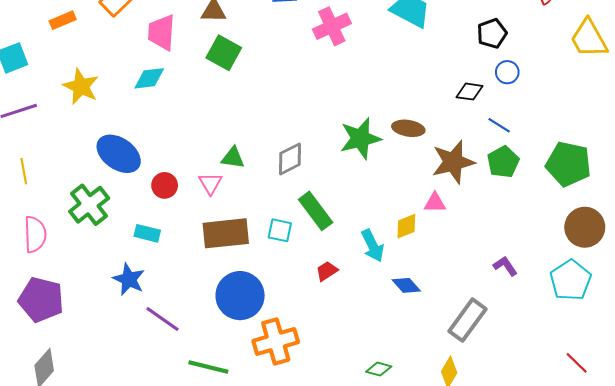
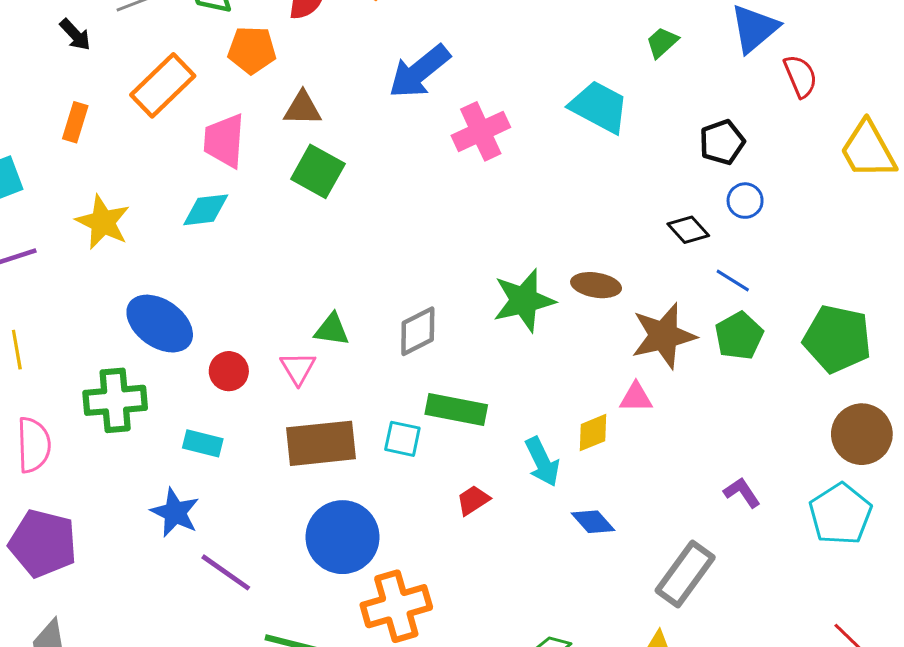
orange rectangle: (63, 20) -> (75, 122), turned -50
black diamond: (470, 92) -> (688, 230), turned 40
green cross: (89, 205) -> (115, 400), turned 33
green rectangle: (316, 211) -> (456, 410), turned -42

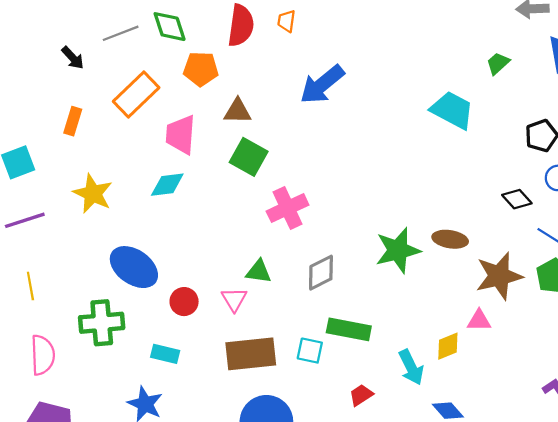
pink cross: (481, 131) -> (288, 208), moved

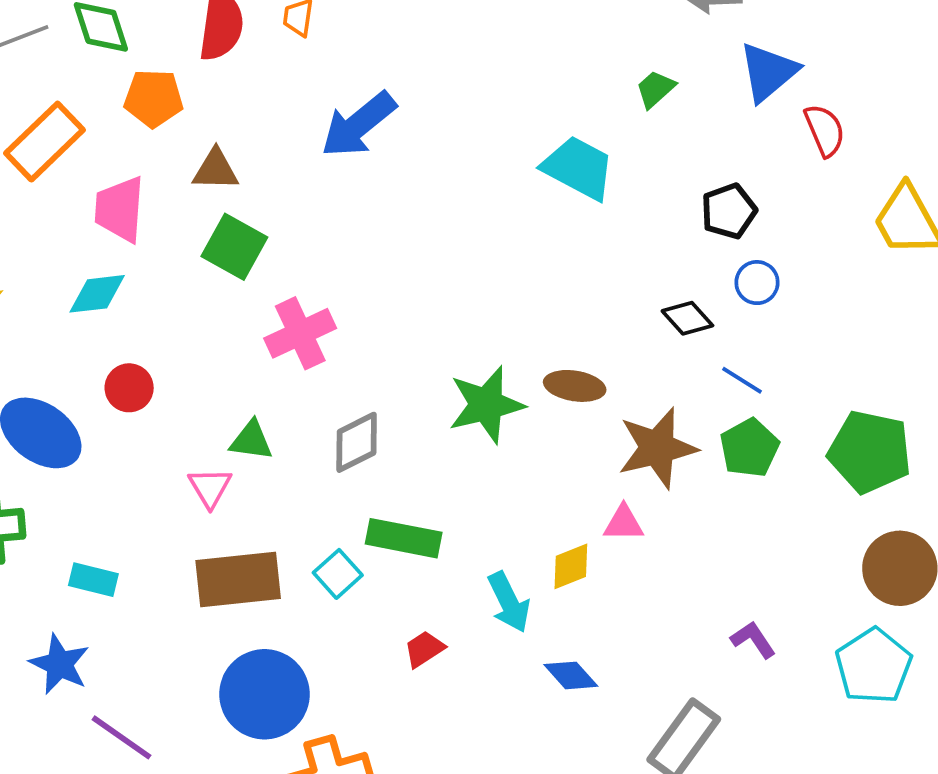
red circle: (184, 302) -> (129, 388), moved
cyan square: (310, 351) -> (338, 574), turned 36

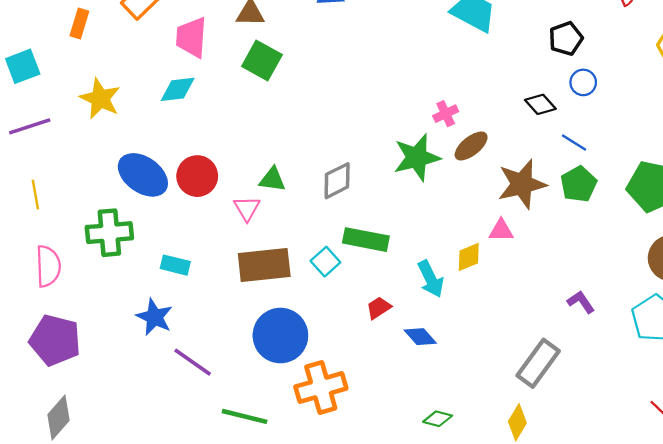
pink cross: (300, 333) -> (446, 114), moved, size x0.6
brown ellipse: (575, 386) -> (471, 146), turned -48
red circle: (129, 388) -> (197, 176), moved, size x1.4
blue diamond: (571, 675) -> (420, 337), moved

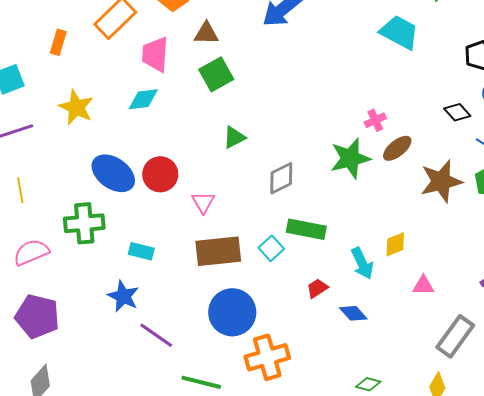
green square: (262, 60) -> (216, 74), turned 32
green triangle: (272, 180) -> (234, 137), moved, turned -35
pink triangle: (501, 230) -> (423, 285), moved
pink semicircle: (48, 266) -> (31, 252), turned -111

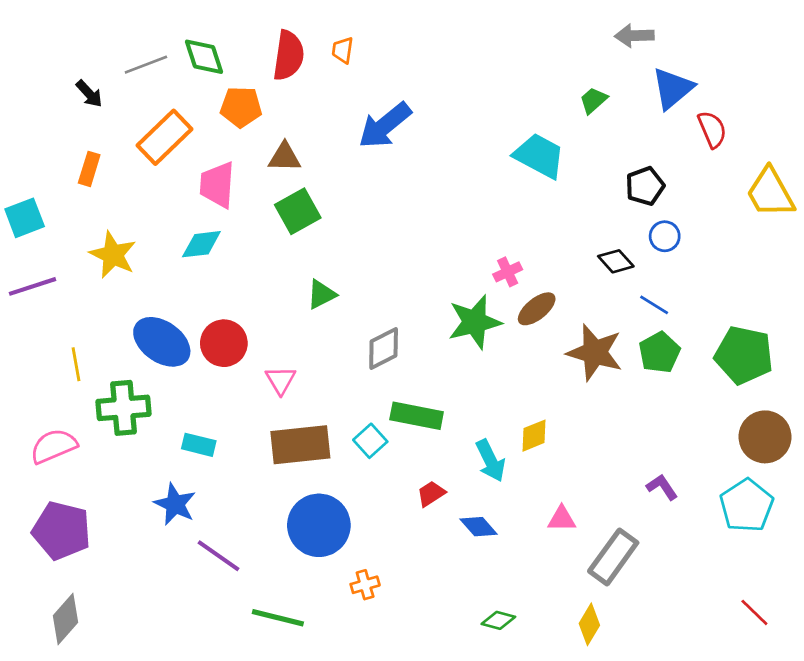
brown star: (441, 181) -> (595, 352), turned 30
yellow line: (20, 190) -> (76, 364), moved
pink triangle: (423, 285) -> (562, 519), moved
orange cross: (267, 357) -> (365, 585), size x0.5

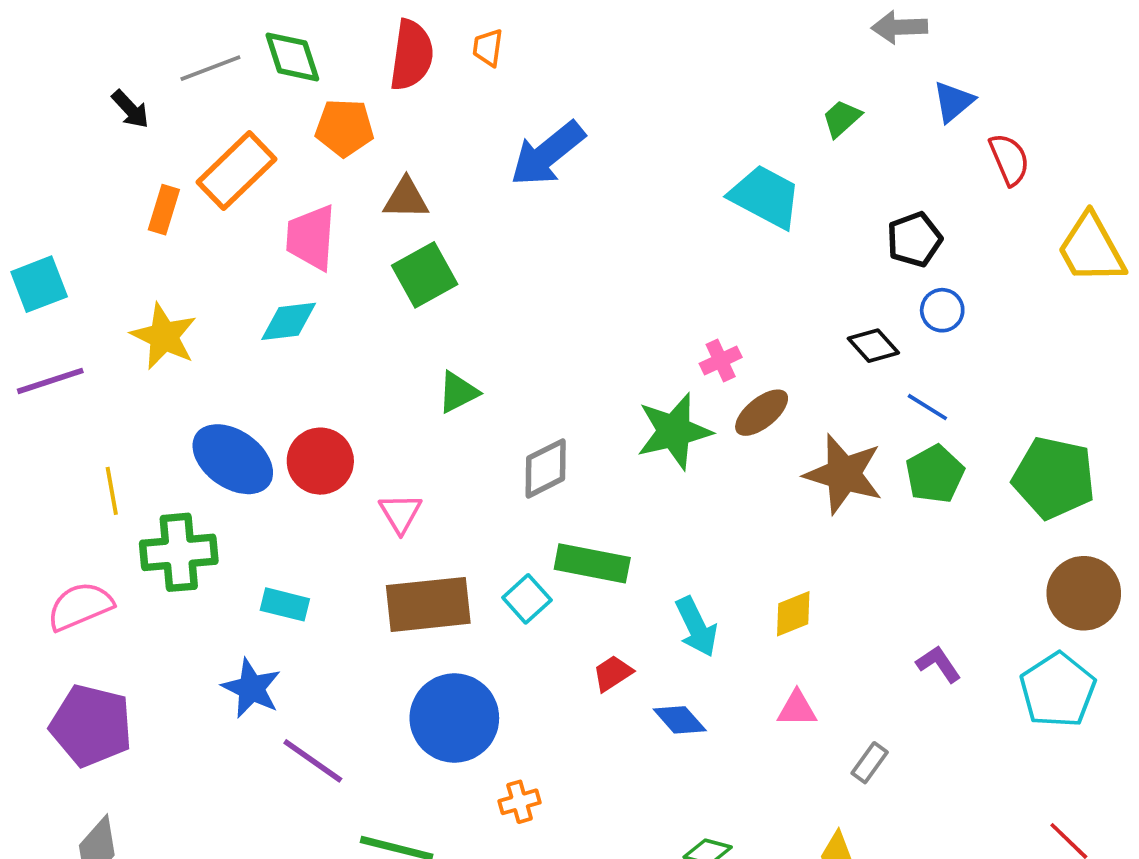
blue triangle: (673, 88) -> (953, 102), size x0.7
orange rectangle: (89, 169) -> (164, 210), moved
yellow diamond: (534, 436) -> (793, 614), moved
gray rectangle: (613, 557) -> (870, 763), size x0.5

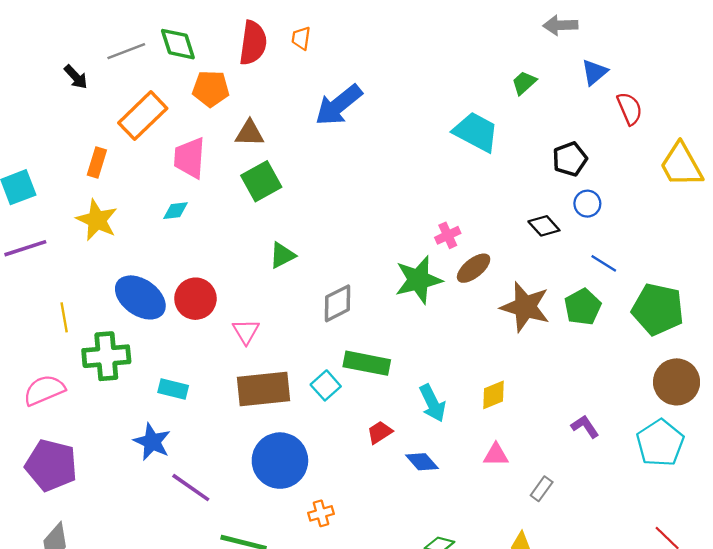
orange rectangle: (164, 210) -> (97, 163), moved
cyan diamond: (289, 321) -> (176, 211), size x0.7
blue line: (927, 407) -> (604, 263), moved

